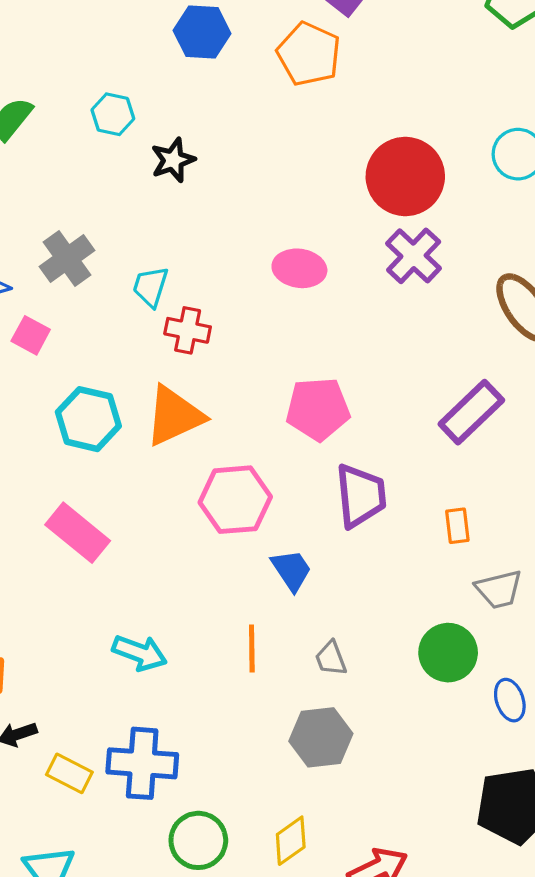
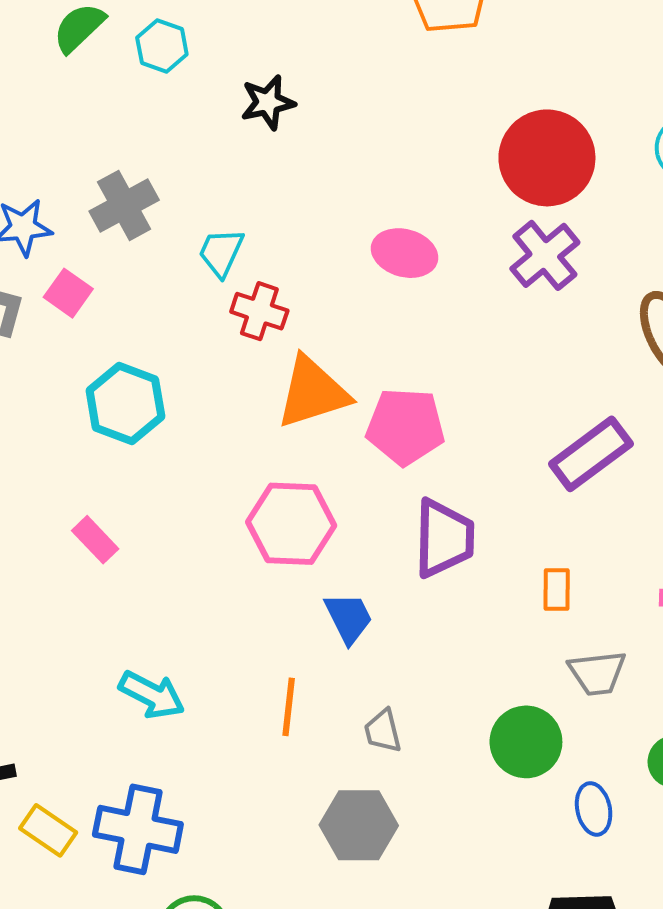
cyan hexagon: (113, 114) -> (162, 46), moved
orange triangle: (174, 416) -> (313, 392), moved
pink rectangle: (78, 533) -> (95, 540), size x0.6

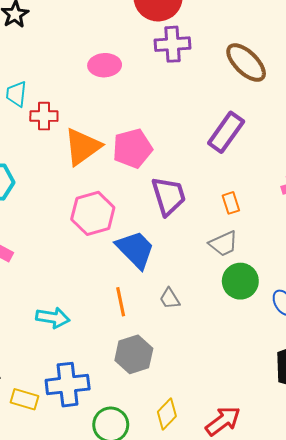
purple cross: (545, 255) -> (172, 44), turned -36
blue trapezoid: (349, 618) -> (135, 250), size x1.5
gray trapezoid: (597, 673) -> (223, 244), moved
gray hexagon: (359, 825) -> (134, 354), moved

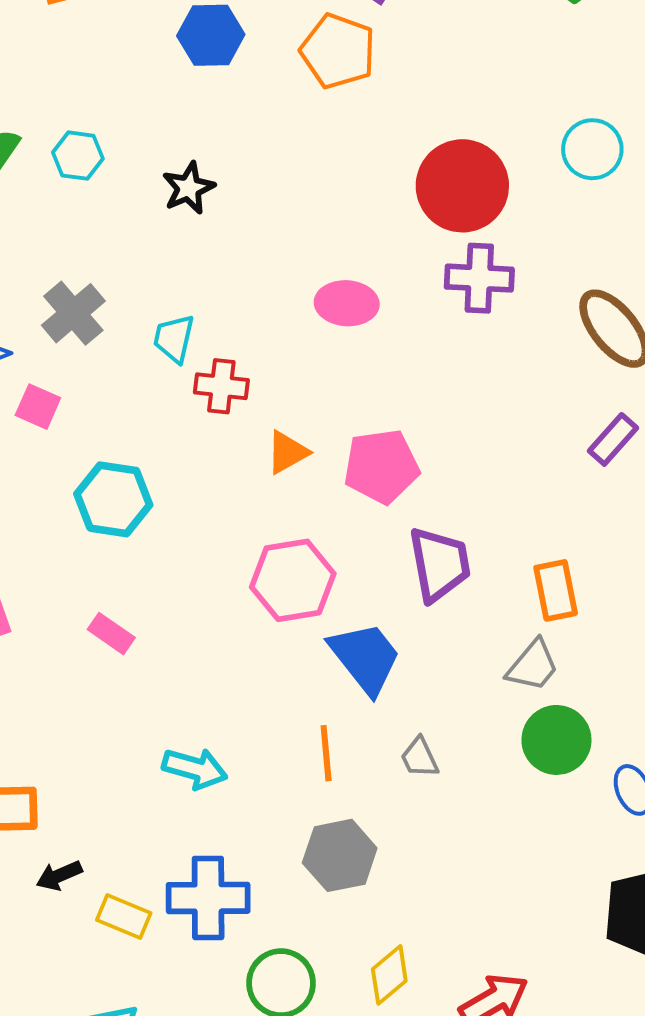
purple rectangle: (226, 132) -> (613, 439), moved, size x0.7
orange triangle: (82, 147) -> (287, 452), size x0.6
orange rectangle: (231, 203) -> (556, 590), size x1.4
gray trapezoid: (223, 244) -> (533, 666), turned -32

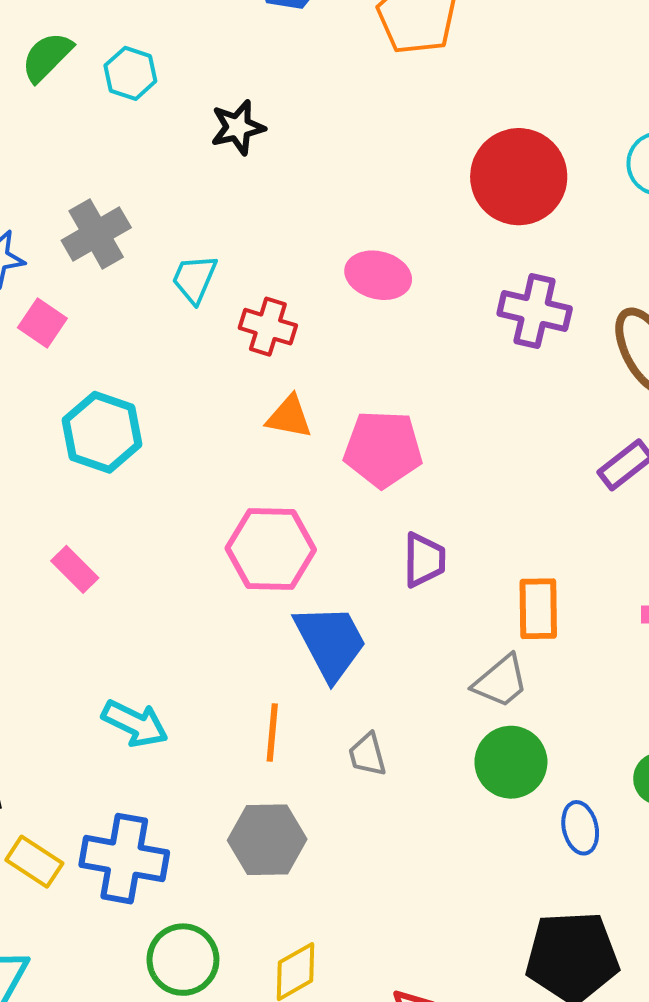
purple cross: (479, 278) -> (535, 311), moved
red cross: (221, 386) -> (268, 327), moved
orange triangle: (287, 452) -> (289, 417), turned 30
purple trapezoid: (439, 564) -> (424, 560), size x0.7

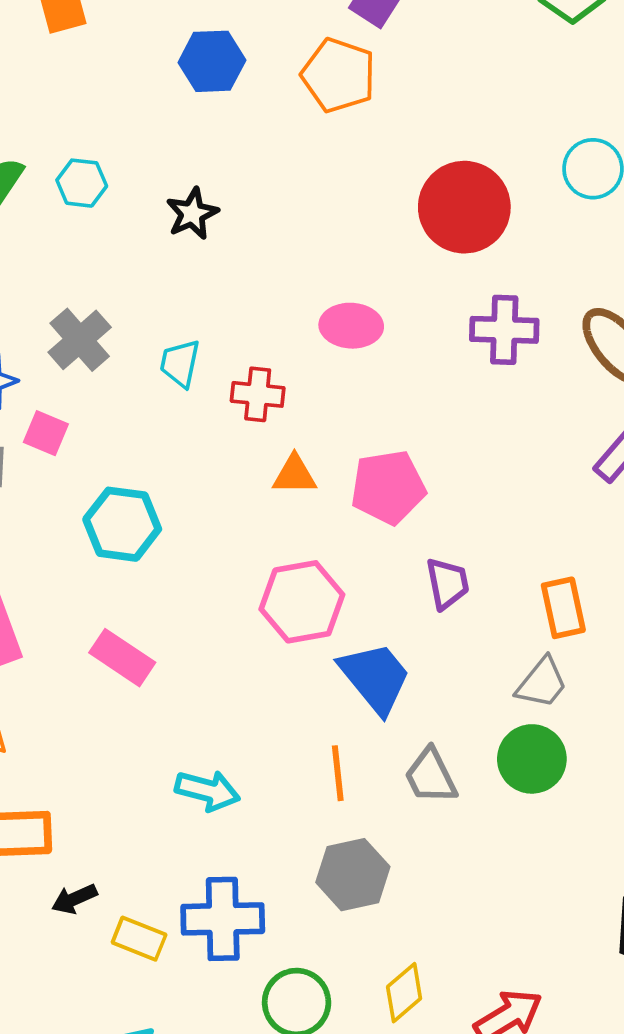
pink rectangle: (75, 569) -> (122, 658), size x1.4
gray trapezoid: (367, 754) -> (431, 776), size x1.4
green circle: (511, 762) -> (532, 759), moved

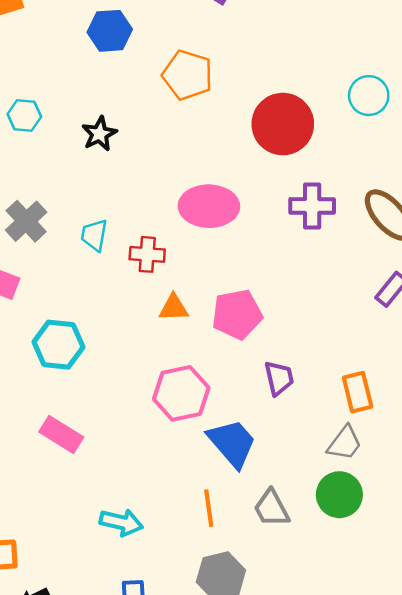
orange pentagon: (339, 75) -> (188, 75), moved
pink ellipse: (351, 326) -> (209, 206), size x1.4

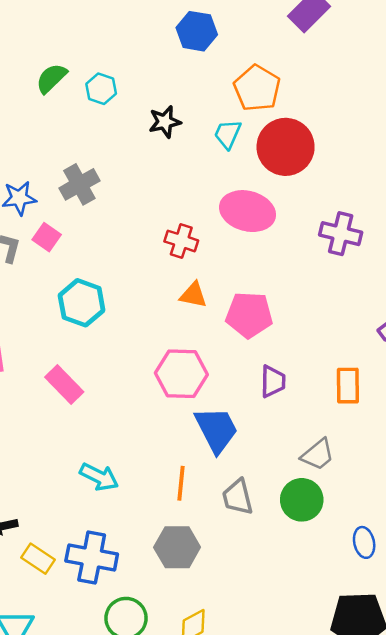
red circle: (283, 124) -> (286, 147), moved
cyan trapezoid: (94, 235) -> (228, 134), moved
orange rectangle: (358, 392) -> (348, 386), moved

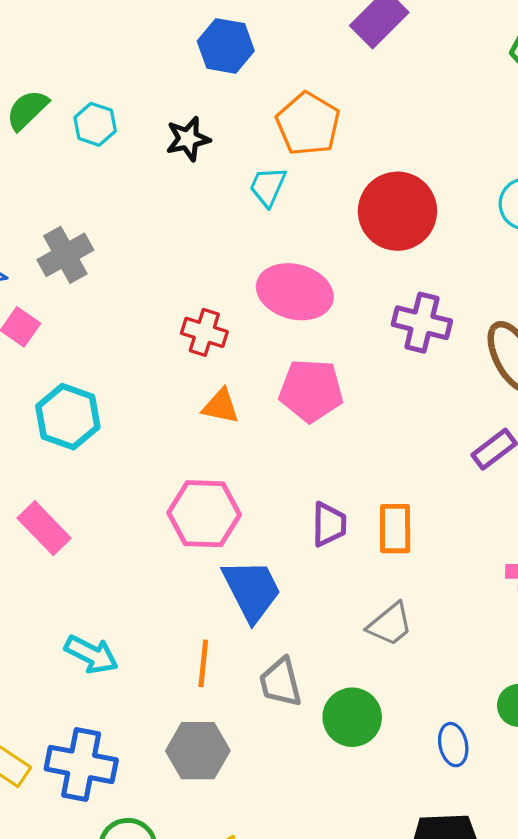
black star: (165, 122) -> (188, 139), moved
red circle: (286, 147) -> (397, 211), moved
pink pentagon: (249, 315) -> (311, 390), moved
orange rectangle: (348, 386) -> (395, 529), moved
green circle: (302, 500) -> (352, 717), moved

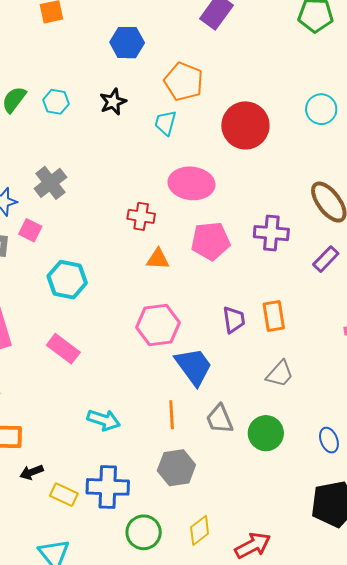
purple cross: (422, 323) -> (271, 233), moved

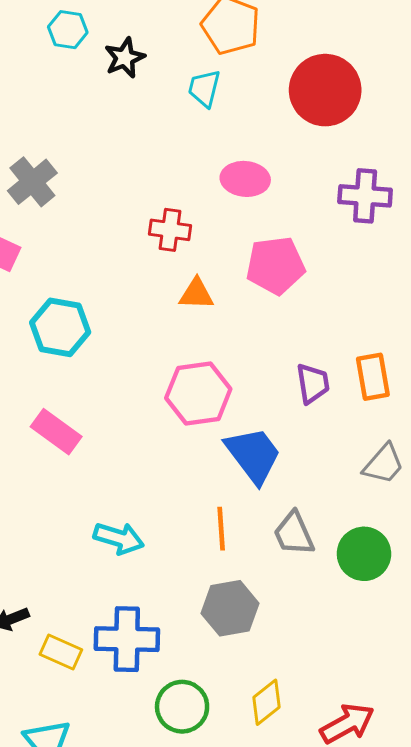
cyan hexagon: (56, 102) -> (68, 30), moved
pink ellipse: (191, 183) -> (245, 179), size x0.7
purple cross: (271, 233) -> (365, 196), moved

